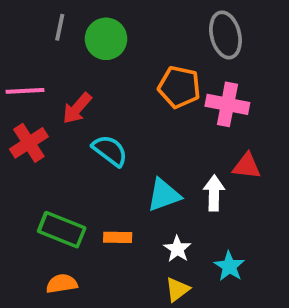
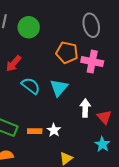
red triangle: (247, 166) -> (104, 117), moved, turned 42
cyan triangle: (164, 195) -> (59, 88), moved, turned -30
white star: (177, 249) -> (54, 130), moved
cyan star: (229, 266) -> (102, 144), moved

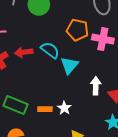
red arrow: (14, 64) -> (24, 52), moved, turned 42
cyan semicircle: (31, 86) -> (50, 50), moved

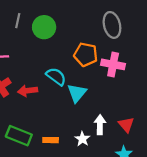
red arrow: (24, 52) -> (28, 91), moved
white arrow: (96, 86) -> (100, 125), moved
white star: (64, 108) -> (82, 139), moved

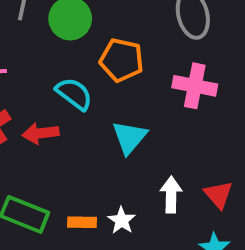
orange pentagon: (86, 55) -> (122, 60), moved
cyan semicircle: (56, 76) -> (74, 94), moved
white star: (82, 139) -> (122, 220), moved

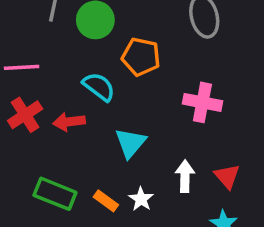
pink cross: (195, 86) -> (202, 102), moved
cyan triangle: (130, 137) -> (130, 143), moved
orange rectangle: (82, 222) -> (106, 201), turned 35

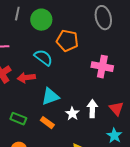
cyan triangle: (130, 143) -> (50, 97), moved, turned 30
green rectangle: (55, 194) -> (18, 119), size x0.7
white star: (141, 199) -> (72, 114), moved

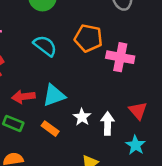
orange pentagon: (67, 41) -> (88, 38), moved
red arrow: (26, 78) -> (23, 97), moved
white arrow: (92, 109) -> (107, 123), moved

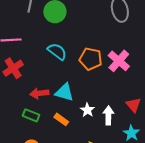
orange pentagon: (88, 38) -> (91, 59), moved
pink cross: (120, 57) -> (119, 61), turned 30
cyan triangle: (54, 95) -> (64, 92), turned 36

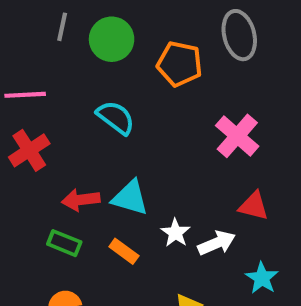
orange pentagon: (91, 59) -> (180, 64), moved
red triangle: (133, 105) -> (254, 206), moved, turned -35
white arrow: (108, 115) -> (217, 243), turned 66

